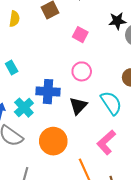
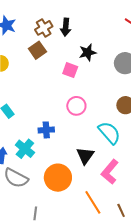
black star: (117, 21) -> (88, 52), moved
blue cross: (48, 92) -> (46, 130), size x0.7
black triangle: (78, 106) -> (85, 156), moved

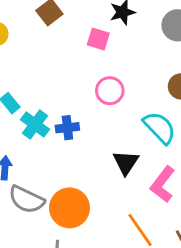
cyan cross: (25, 149) -> (35, 124), moved
orange circle: (58, 178) -> (70, 208), moved

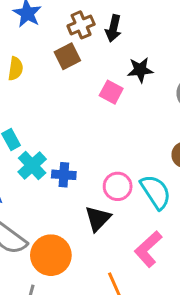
pink circle: (110, 91) -> (118, 186), moved
black triangle: (126, 162) -> (98, 218), moved

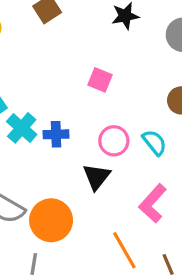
pink square: (111, 92) -> (100, 80), moved
cyan semicircle: (156, 192) -> (154, 143), size x0.7

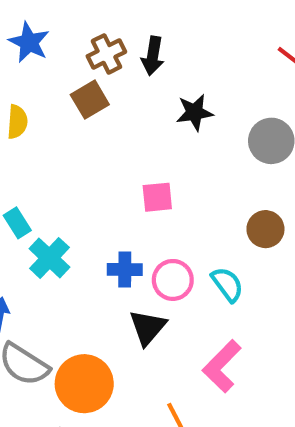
pink square: (100, 80) -> (157, 197), turned -30
blue cross: (56, 134) -> (125, 270), moved

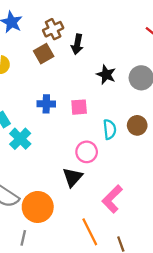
black arrow: (153, 56) -> (77, 44), moved
black star: (195, 112) -> (106, 75), moved, turned 30
blue cross: (125, 270) -> (46, 104), moved
cyan semicircle: (227, 284) -> (110, 129), moved, turned 30

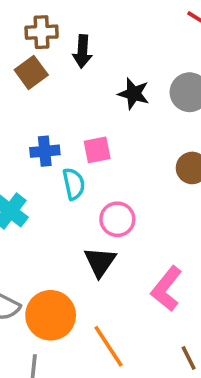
brown cross: (53, 29) -> (42, 32), turned 30
cyan semicircle: (110, 129) -> (74, 184), moved
orange line: (90, 232) -> (108, 346), moved

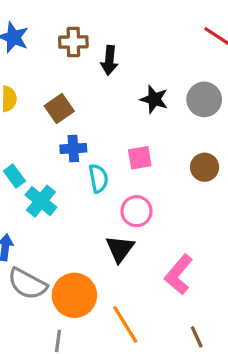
brown square: (31, 72) -> (59, 109), moved
pink square: (97, 150) -> (140, 158), moved

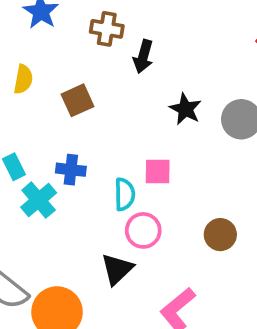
blue cross: (73, 148) -> (71, 170), moved
brown circle: (205, 167) -> (220, 235), moved
cyan semicircle: (98, 178) -> (125, 194), moved

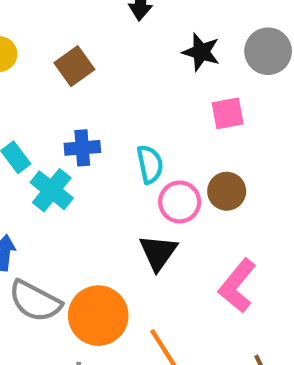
pink square: (158, 172) -> (228, 113), moved
brown circle: (220, 235) -> (227, 191), moved

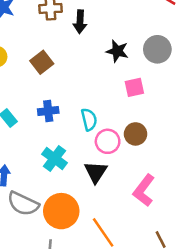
cyan cross: (52, 190) -> (55, 158), moved

